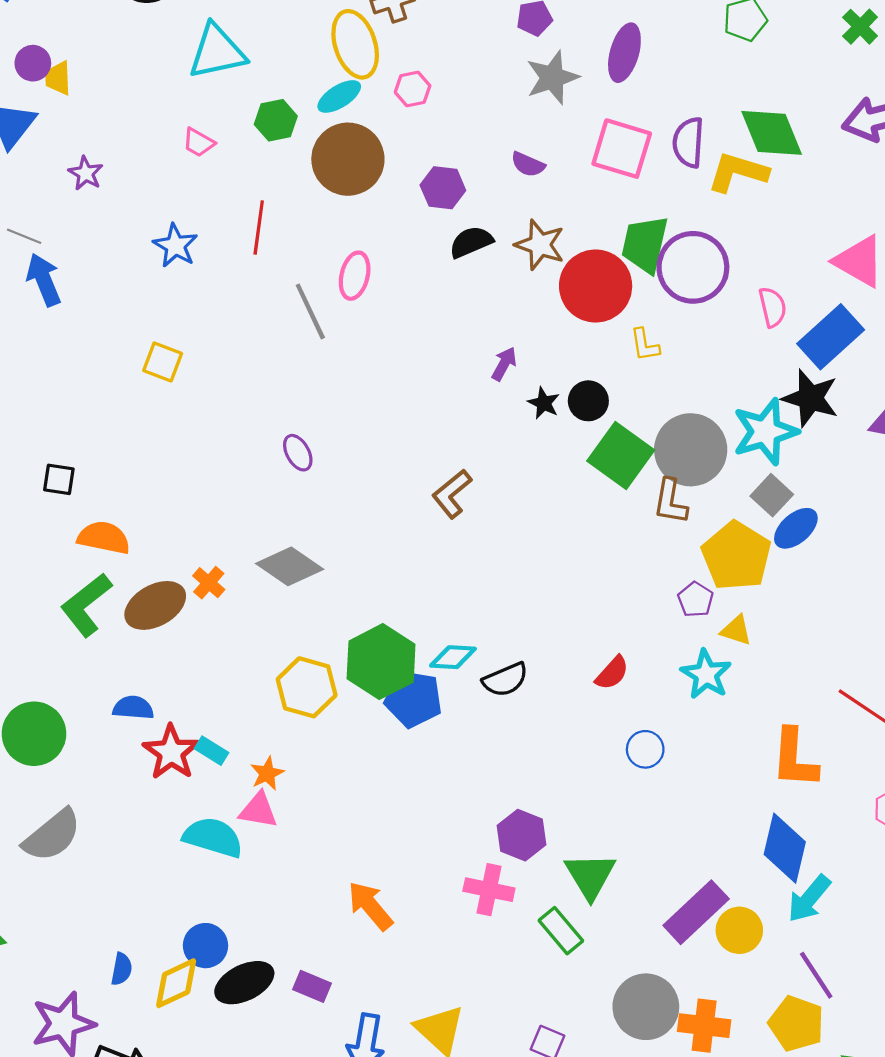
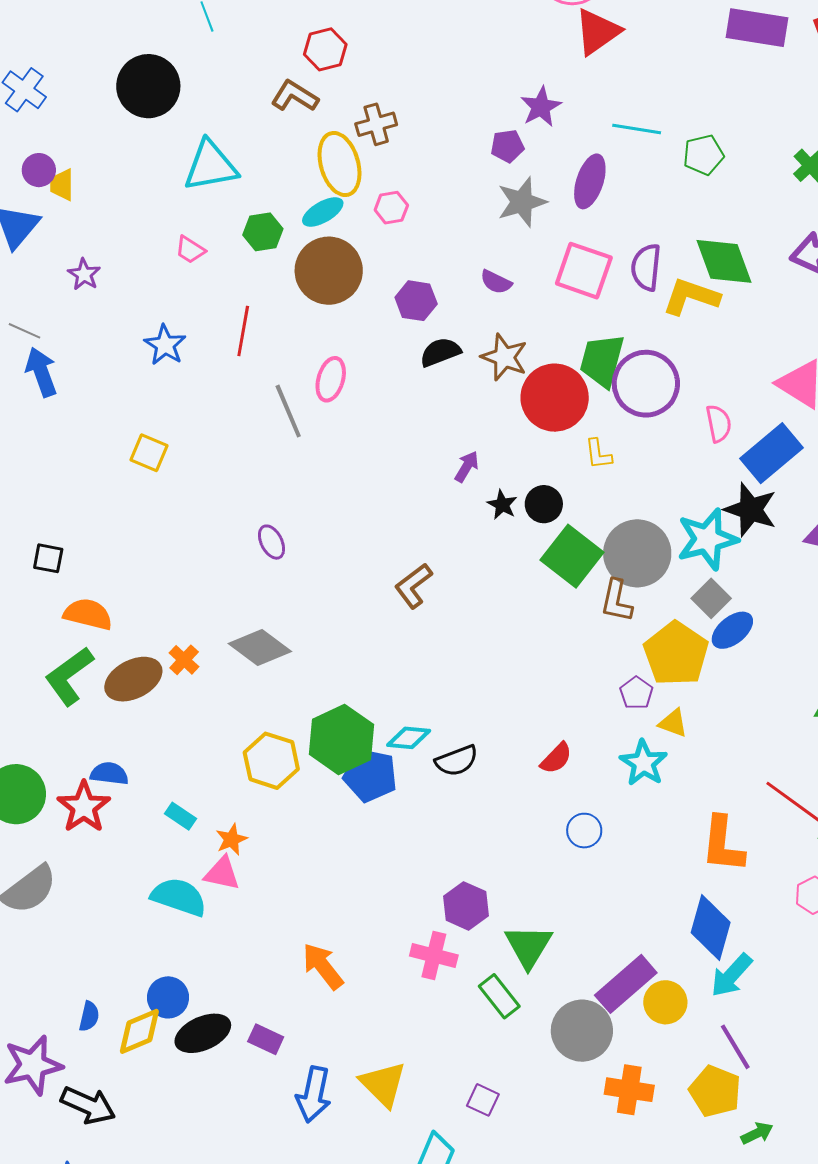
red star: (171, 752) -> (84, 807), moved
gray circle: (646, 1007) -> (582, 1031), moved

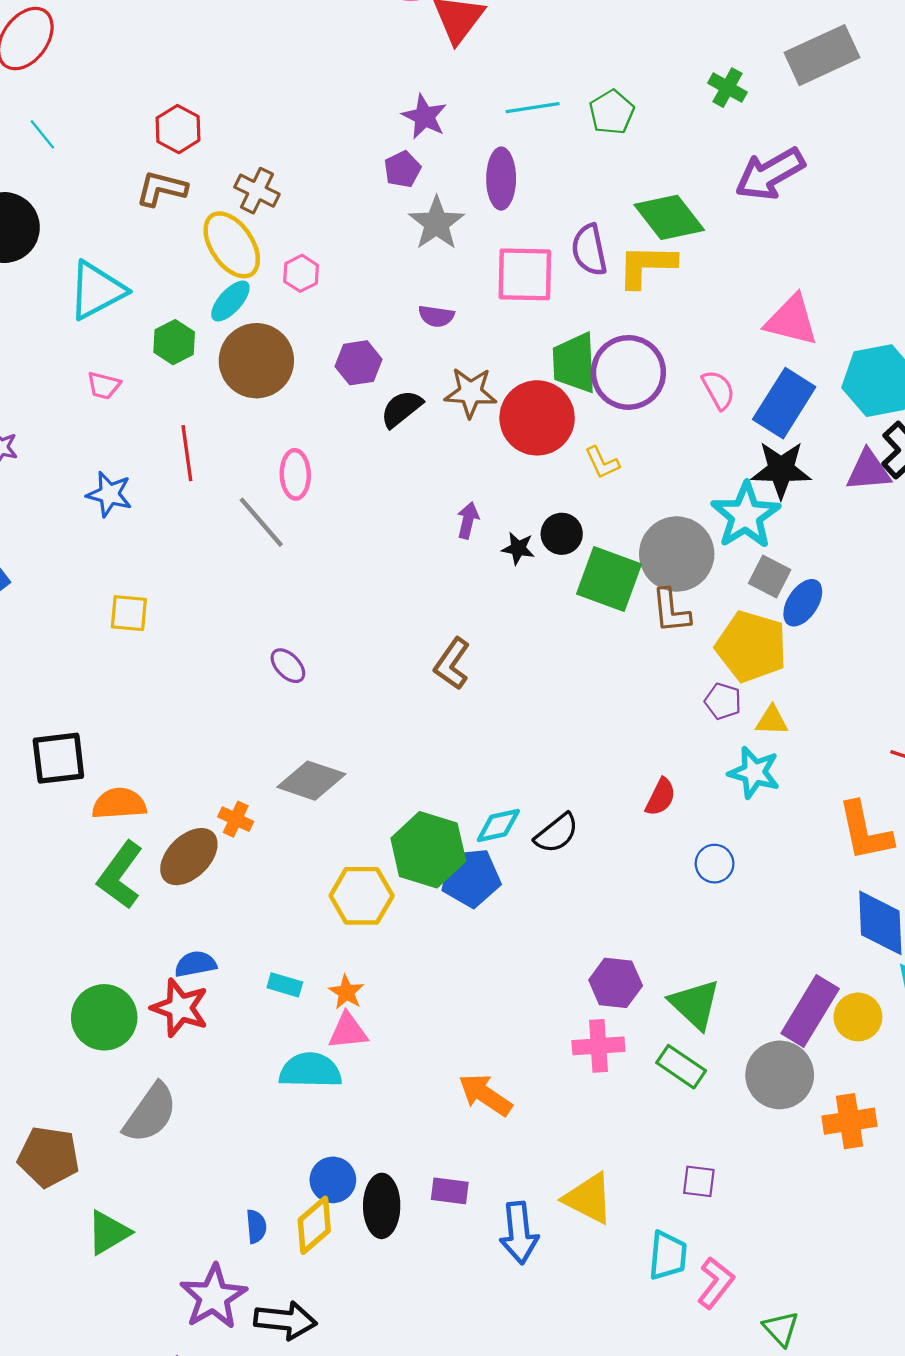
brown cross: (376, 124) -> (257, 191), turned -30
black square: (48, 558) -> (58, 758), size x1.6
black ellipse: (203, 1033) -> (382, 1206), turned -48

